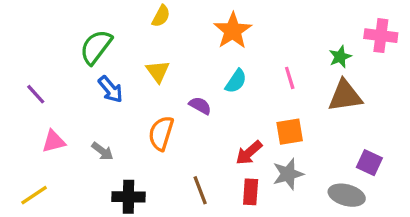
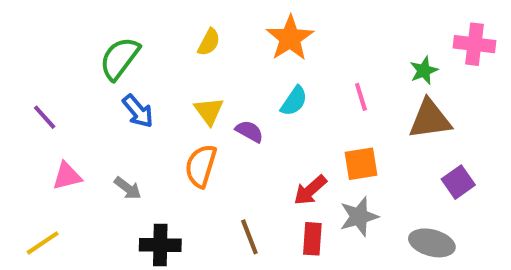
yellow semicircle: (161, 16) -> (209, 42), moved
yellow triangle: (158, 71) -> (209, 111), moved
purple square: (369, 163) -> (458, 182), moved, turned 30

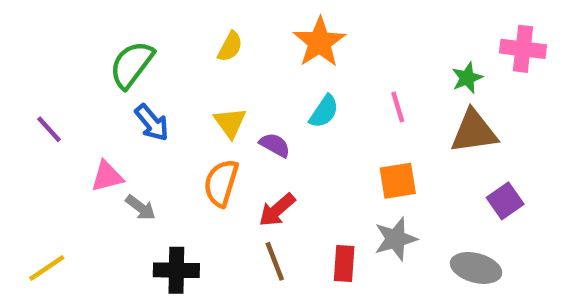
pink triangle: (67, 176) -> (107, 176), moved
red arrow: (310, 190) -> (277, 210), moved

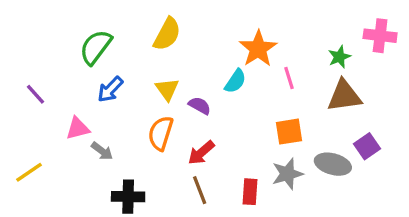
orange star: (320, 42) -> (258, 49), moved
yellow semicircle: (230, 47) -> (167, 34), size x1.5
blue arrow: (152, 123) -> (110, 89), turned 84
yellow line: (47, 268) -> (29, 172), moved
gray ellipse: (476, 268) -> (333, 164), moved

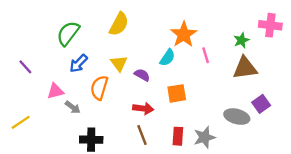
orange square: (289, 132) -> (177, 93), moved
orange semicircle: (161, 133) -> (99, 88), moved
red arrow: (201, 153) -> (143, 108), turned -132
gray star: (287, 174) -> (204, 137), moved

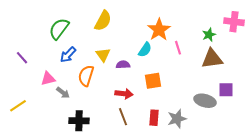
purple semicircle: (142, 75) -> (123, 65), turned -32
purple square: (261, 104) -> (226, 90), turned 35

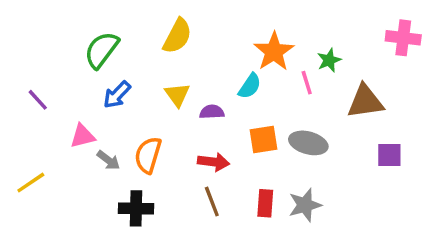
green star: (209, 35) -> (329, 60), moved
orange semicircle: (86, 76) -> (148, 155), moved
gray ellipse: (205, 101) -> (308, 143), moved

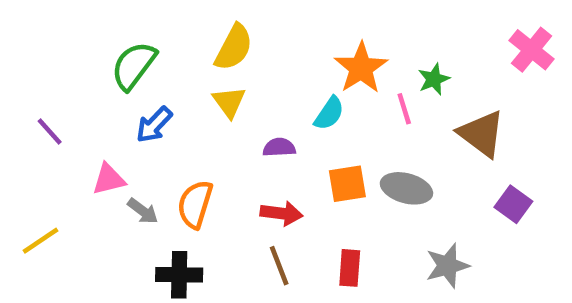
pink cross: (403, 38) -> (531, 50), turned 32
yellow triangle: (177, 95) -> (229, 102), moved
brown triangle: (365, 102) -> (481, 134), turned 45
purple square: (389, 155) -> (513, 204), turned 36
gray star: (305, 205) -> (447, 266), moved

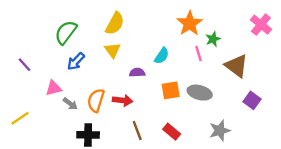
orange star: (361, 68) -> (190, 23), moved
red arrow: (281, 213) -> (123, 100), moved
red rectangle: (350, 268) -> (172, 132), turned -54

